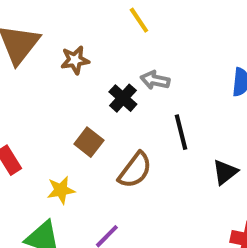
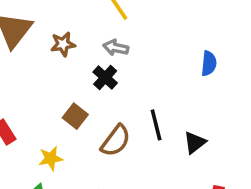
gray arrow: (155, 80) -> (116, 48), moved
black line: (181, 132) -> (156, 125), moved

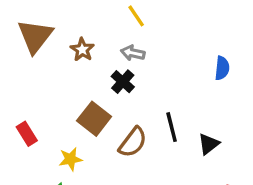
brown star: (63, 44) -> (82, 50), turned -30
brown square: (75, 116) -> (94, 119), size x1.4

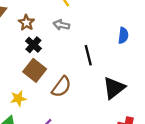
black cross: (123, 82) -> (33, 45), moved
black line: (172, 127) -> (88, 55), moved
black triangle: (209, 144) -> (114, 88), size x1.5

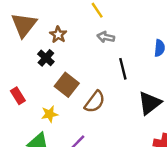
gray arrow: (61, 25) -> (106, 37), moved
black cross: (33, 45) -> (46, 58), moved

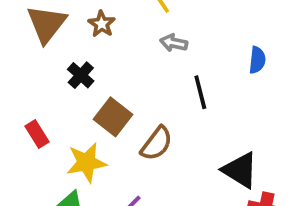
brown star: (58, 35) -> (102, 24), moved
black triangle: (150, 103) -> (240, 170), moved, turned -50
yellow star: (50, 114) -> (86, 162), size x1.5

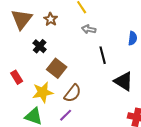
brown semicircle: (157, 144) -> (73, 93), moved
black triangle: (240, 170) -> (124, 81), moved

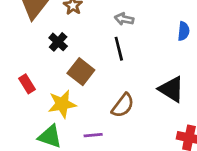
black line: (103, 55) -> (119, 49), moved
brown semicircle: (73, 93) -> (123, 105), moved
purple line: (66, 115) -> (93, 135), turned 40

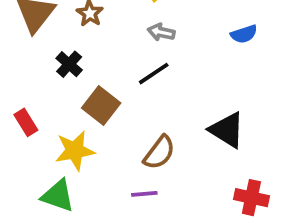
blue semicircle: (184, 31) -> (244, 34), moved, turned 66
black line: (119, 49) -> (154, 74), turned 70
purple line: (93, 135) -> (144, 194), moved

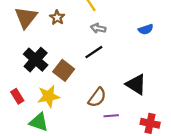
black cross: (69, 64) -> (36, 60), moved, size x1.6
red rectangle: (26, 122) -> (17, 96), moved
purple line: (144, 194) -> (111, 116), moved

